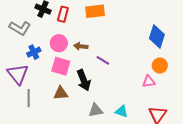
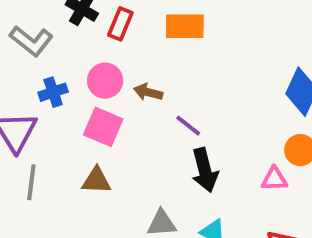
black arrow: (84, 80) -> (205, 170), moved

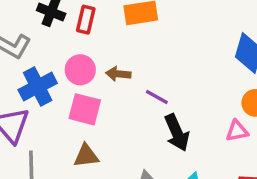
blue cross: (53, 92) -> (38, 87), size x1.5

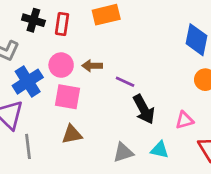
pink triangle: (237, 131) -> (184, 120), moved

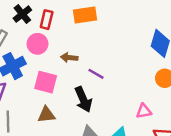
black cross: (33, 20) -> (22, 14), turned 30
pink circle: (61, 65) -> (38, 44), moved
black arrow: (144, 109) -> (83, 99), moved

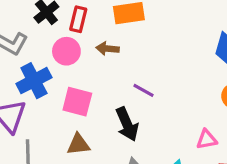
brown arrow: (69, 58) -> (108, 49), moved

